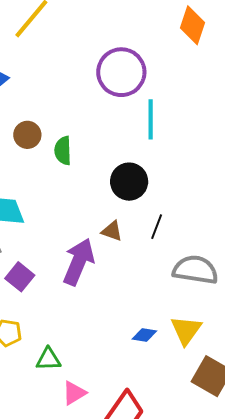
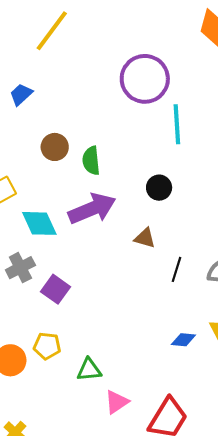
black circle: (129, 182) -> (159, 188), size x0.7
black line: (157, 227) -> (176, 269), moved
purple arrow: (79, 262) -> (92, 209), moved, turned 48

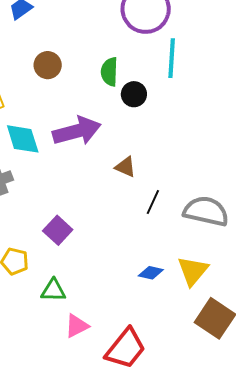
green semicircle: (91, 161) -> (109, 72), moved
black circle: (159, 188) -> (134, 94), moved
purple square: (56, 289) -> (58, 230), moved

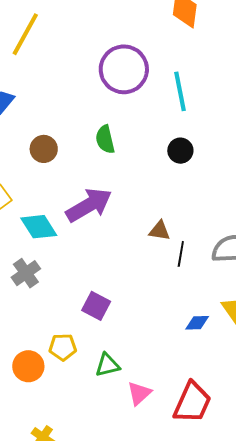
cyan line: (172, 58) -> (180, 91), moved
black circle: (134, 94) -> (180, 151), moved
brown triangle: (125, 167) -> (160, 231), moved

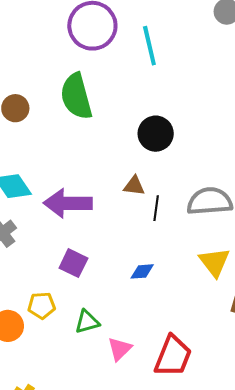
green semicircle: (105, 139) -> (76, 96), size x1.6
black circle: (180, 151) -> (156, 134), moved, size x1.4
purple arrow: (89, 205) -> (68, 203), moved, turned -147
blue diamond: (197, 323) -> (142, 271), moved

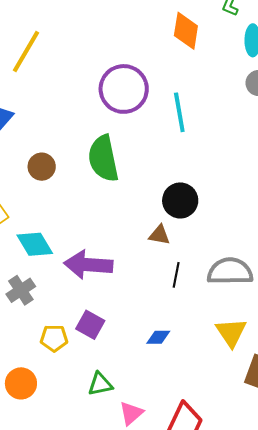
brown triangle: (134, 186) -> (159, 235), moved
yellow pentagon: (42, 305) -> (54, 338), moved

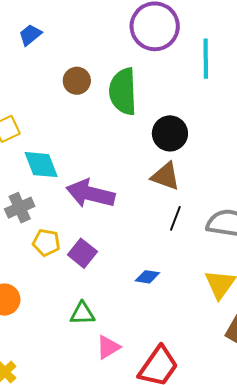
brown circle: (42, 167) -> (77, 81), moved
black circle: (180, 200) -> (170, 133), moved
brown triangle: (159, 235) -> (166, 176), size x1.4
yellow pentagon: (54, 338) -> (46, 242), moved

